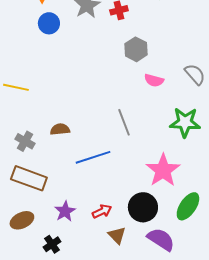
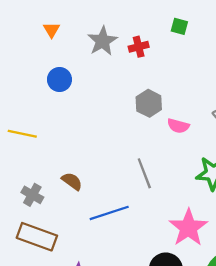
blue circle: (49, 23) -> (59, 80), moved
gray hexagon: (136, 49) -> (149, 103), moved
brown semicircle: (60, 129) -> (72, 181), turned 42

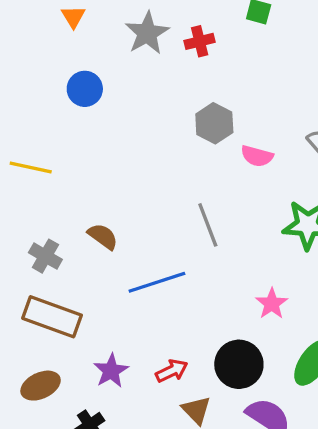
pink star: (188, 228) -> (272, 304), size x0.6

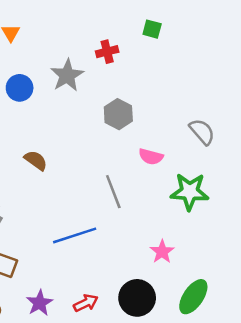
gray star: (147, 33) -> (67, 75), moved
pink semicircle: (257, 156) -> (151, 157), moved
brown semicircle: (103, 236) -> (36, 160), moved

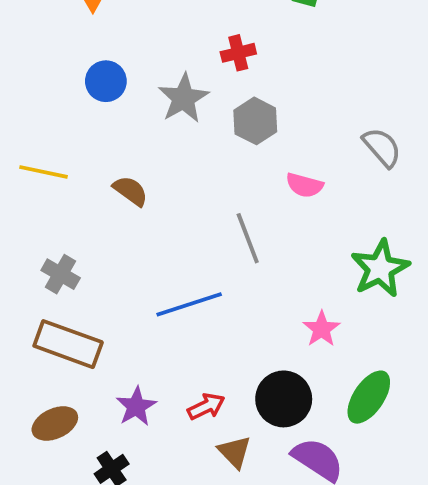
red cross: (107, 52) -> (238, 53), moved
gray star: (67, 75) -> (183, 98), moved
green star: (190, 192) -> (380, 268), moved, turned -30

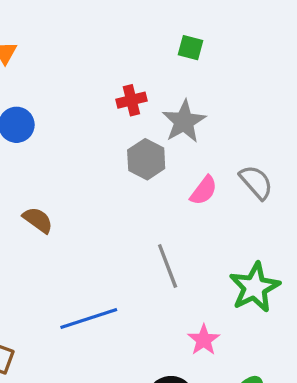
gray star: (183, 98) -> (184, 122), moved
pink semicircle: (304, 185) -> (204, 190), moved, turned -68
gray line: (248, 238) -> (168, 266), moved

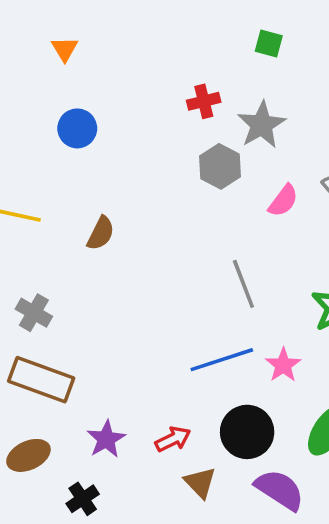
brown semicircle: (38, 220) -> (101, 233), turned 80
blue line: (89, 319) -> (222, 360), moved

